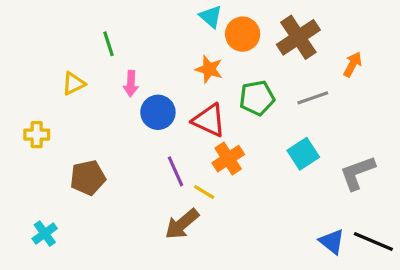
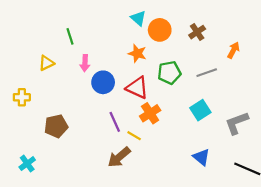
brown cross: (298, 37) -> (197, 32), size x0.6
blue triangle: (332, 242) -> (201, 157), moved

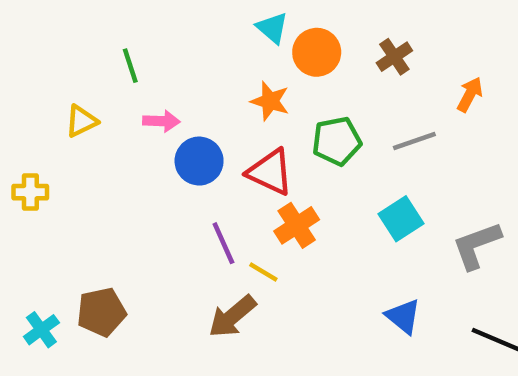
pink arrow: (85, 63) -> (161, 121), turned -91
brown pentagon: (56, 126) -> (101, 312), moved

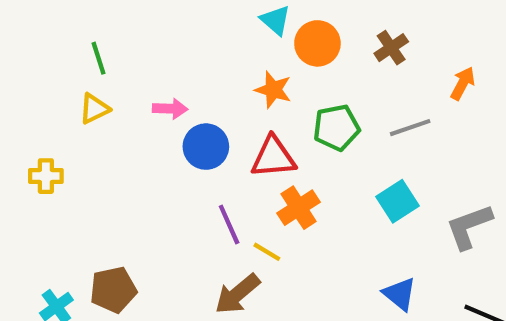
green line: (130, 66) -> (99, 58), moved
red triangle: (270, 172) -> (273, 157), turned -30

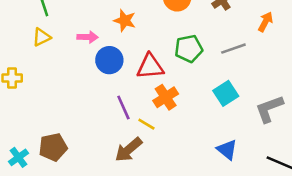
orange star: (273, 90) -> (125, 20), moved

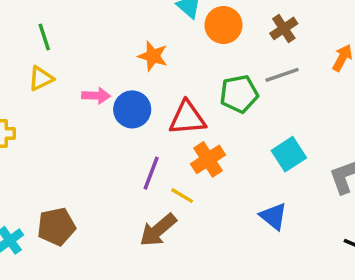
pink arrow: (88, 37) -> (96, 96), moved
gray line: (233, 49) -> (282, 75), moved
purple line: (123, 107) -> (151, 173), turned 45
blue triangle: (227, 150) -> (273, 216), moved

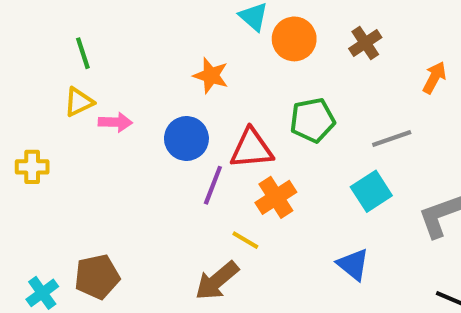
gray line: (282, 75) -> (392, 138), moved
pink arrow: (96, 96) -> (115, 122), moved
purple line: (151, 173) -> (213, 185), moved

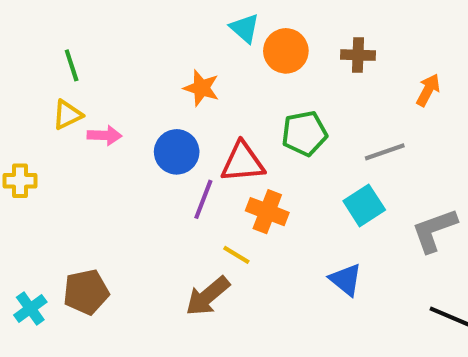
brown cross: (365, 43) -> (358, 55), turned 36
orange cross: (276, 197) -> (267, 212), turned -36

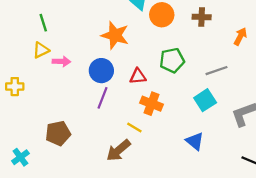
orange star: (201, 88) -> (115, 35), size x1.4
red triangle: (243, 162) -> (138, 76), size x0.7
purple line: (203, 199) -> (102, 98), moved
brown pentagon: (86, 292) -> (58, 133), moved

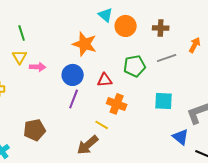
yellow triangle: (41, 50) -> (20, 57), turned -35
gray line: (216, 71) -> (167, 58), moved
cyan square: (205, 100) -> (164, 101), turned 36
blue triangle: (195, 141) -> (181, 137), moved

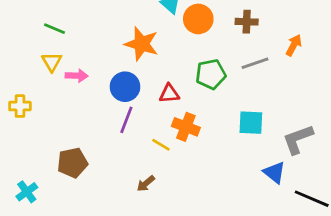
green line: (22, 33) -> (54, 29), turned -49
yellow line: (102, 125) -> (161, 145), moved
brown arrow: (88, 145) -> (146, 184), size x0.6

